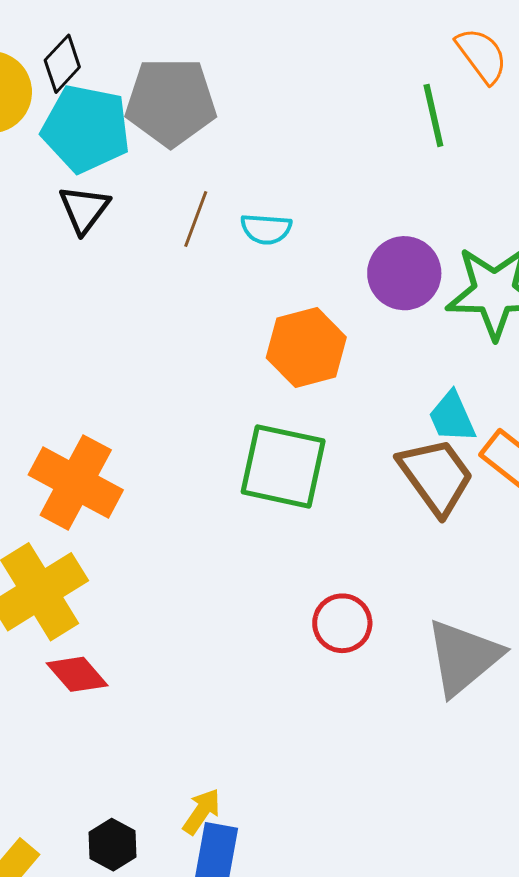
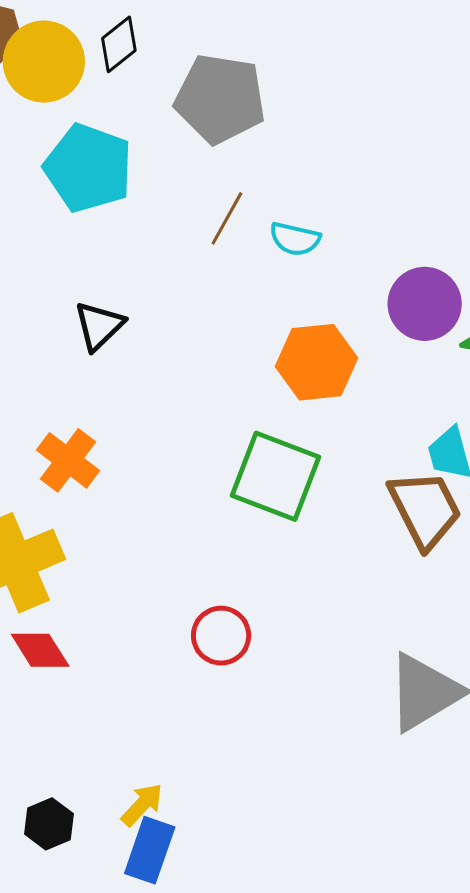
cyan pentagon: (86, 129) -> (88, 168), moved
black triangle: (84, 209) -> (99, 326), moved
orange cross: (76, 482) -> (68, 460), size x0.7
red circle: (342, 623) -> (221, 636), moved

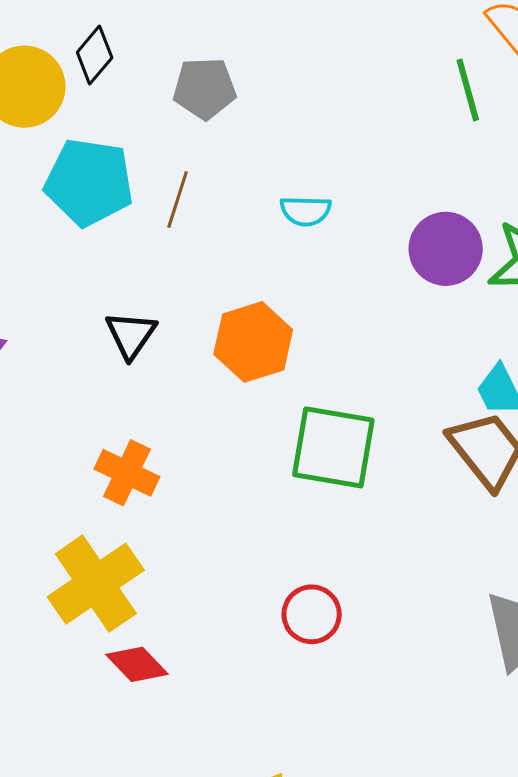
gray pentagon: (220, 99) -> (205, 88), size x0.7
brown line: (227, 218) -> (178, 199), moved
orange hexagon: (316, 362) -> (253, 342), moved

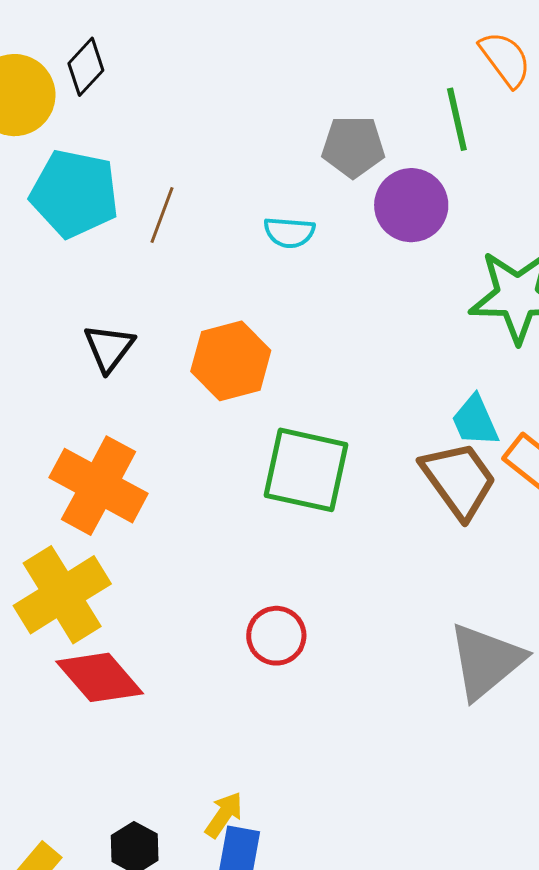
gray pentagon: (205, 88) -> (353, 147), moved
purple circle: (446, 249) -> (411, 205), moved
orange cross: (127, 473) -> (99, 486), size x1.5
red diamond: (137, 664) -> (100, 677), size x1.4

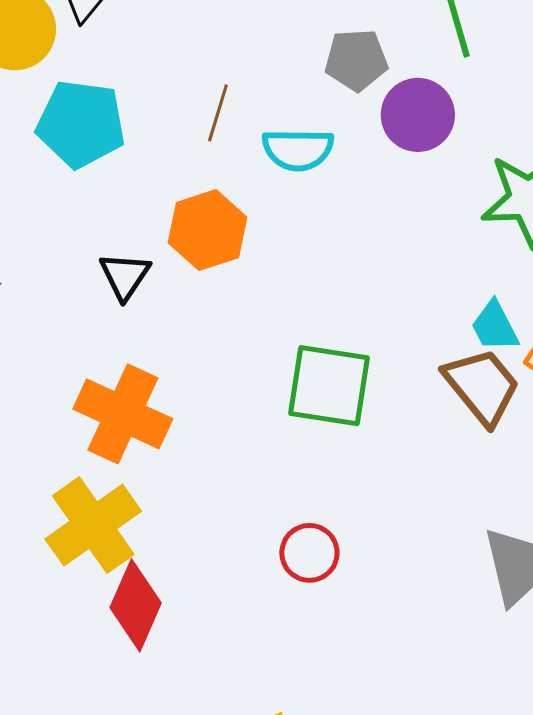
brown line: (162, 215) -> (218, 113), moved
cyan semicircle: (289, 232) -> (298, 150), size x1.4
orange hexagon: (231, 361) -> (208, 230), moved
red diamond: (100, 677) -> (136, 605), turned 68

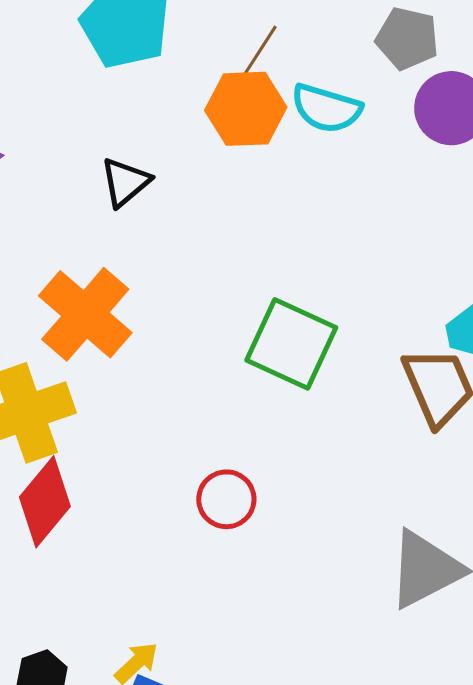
orange hexagon: (208, 230) -> (246, 109), moved

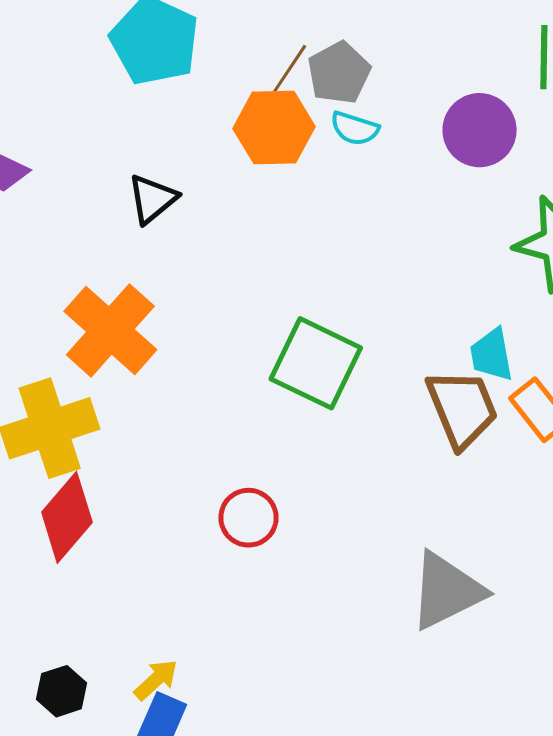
gray pentagon: (407, 38) -> (339, 73), moved, turned 30
cyan semicircle: (326, 108) -> (355, 128), size x0.7

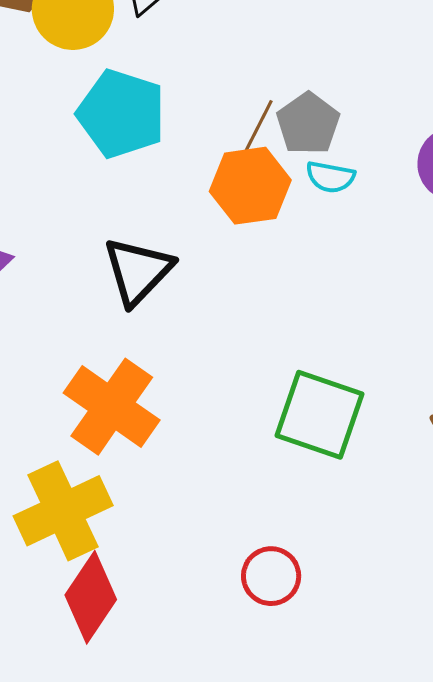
black triangle: (152, 199) -> (138, 271), size x1.4

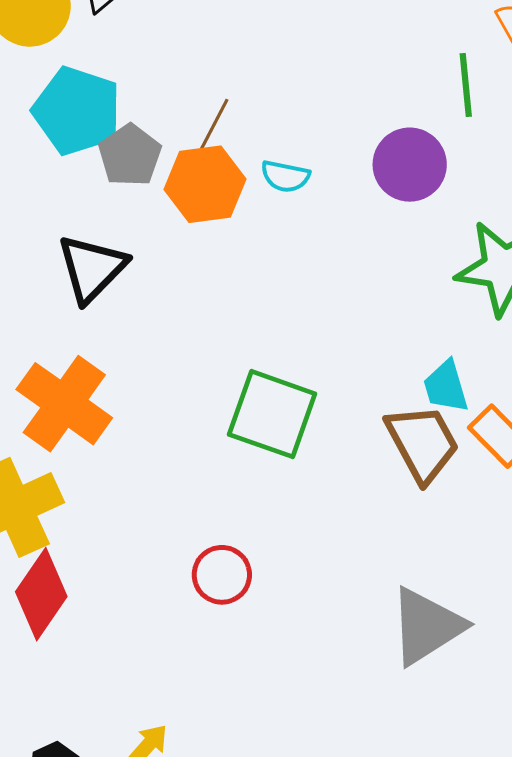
gray pentagon: (308, 124) -> (130, 155), moved

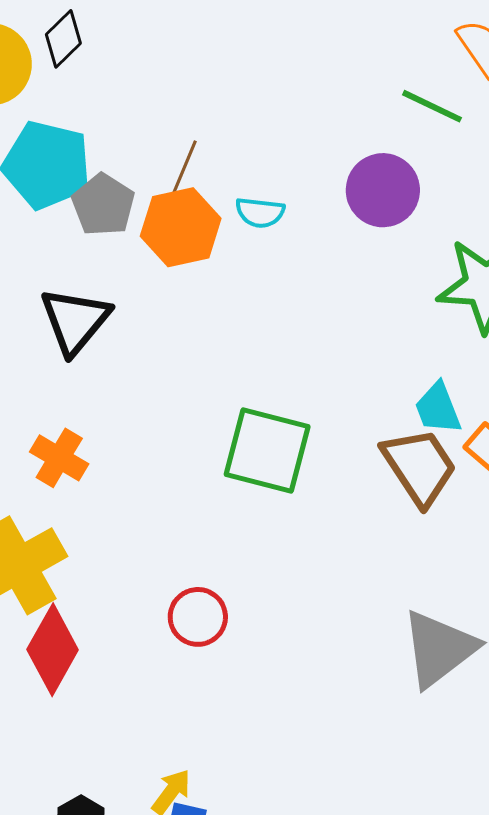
green line: (466, 85) -> (432, 106), turned -54
orange cross: (64, 404) -> (59, 458), size x0.6
red circle: (222, 575) -> (198, 617), moved

